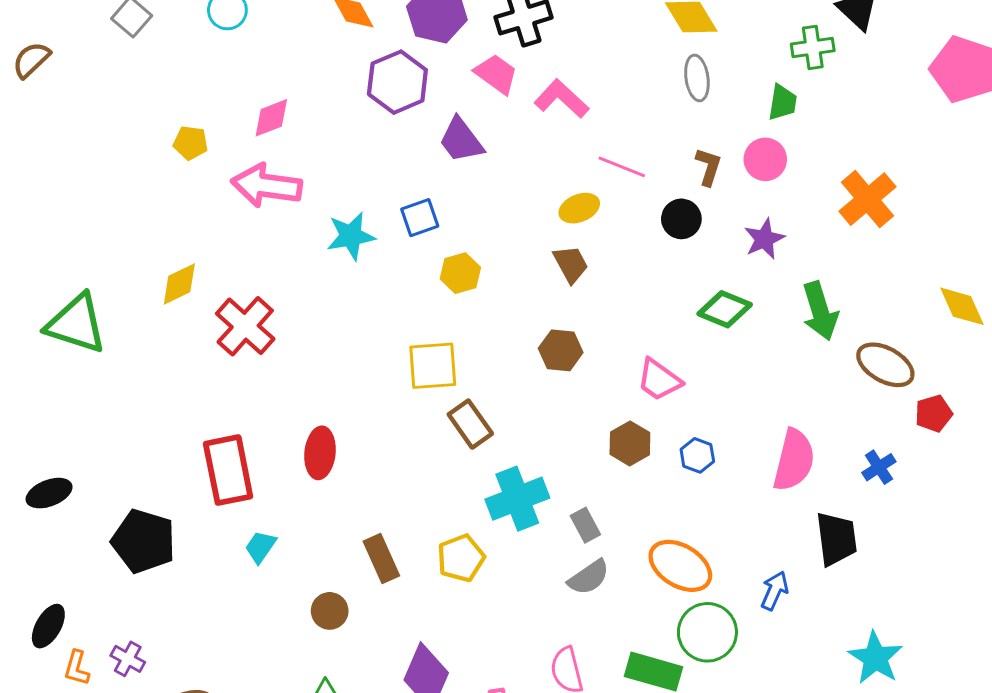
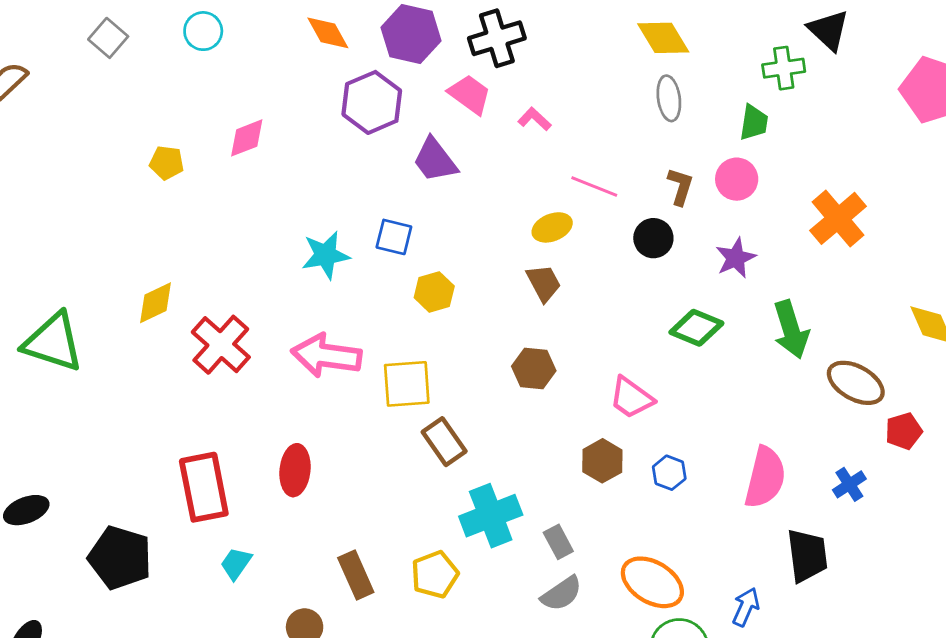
pink L-shape: (561, 99) -> (534, 119), size x0.6
pink arrow: (267, 186) -> (326, 356), moved
blue square: (420, 218) -> (394, 237), turned 33

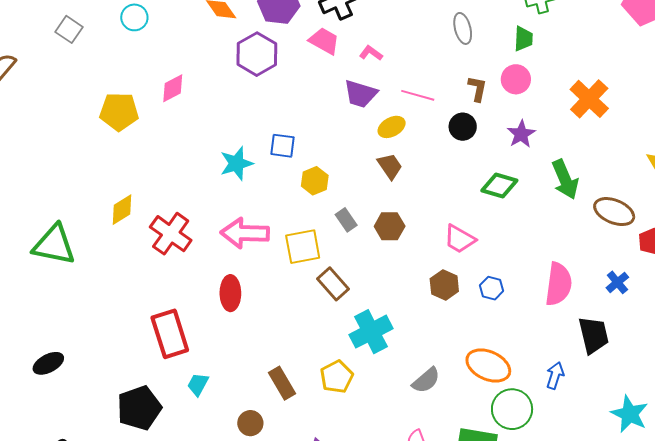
purple trapezoid: (435, 160) -> (360, 94), moved, turned -30
yellow pentagon: (167, 163) -> (119, 112), size x1.6
red ellipse: (295, 470) -> (230, 293), moved
gray rectangle: (558, 542) -> (346, 220), moved
black pentagon: (120, 558) -> (139, 408), moved, turned -30

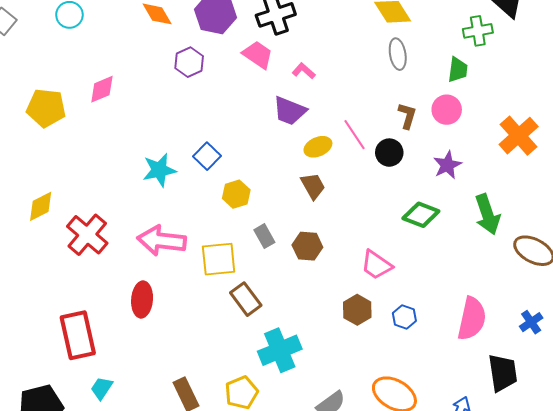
purple hexagon: (257, 54) -> (189, 62), size x0.7
pink line: (418, 95) -> (354, 135), moved, turned 36
blue square: (282, 146) -> (207, 156), turned 32

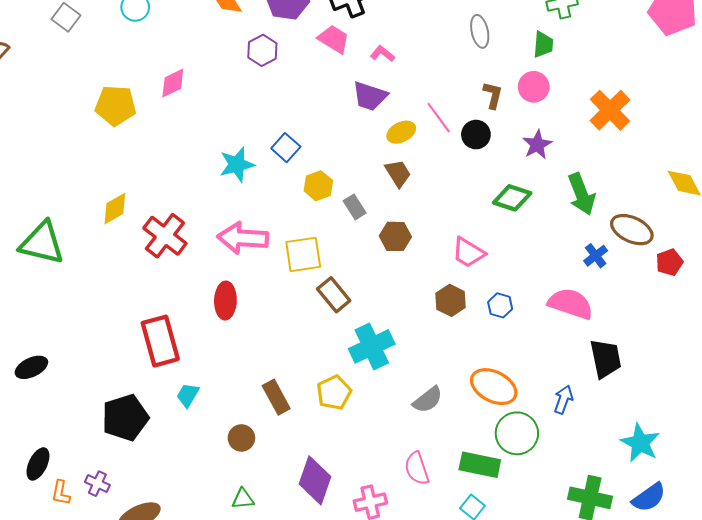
gray rectangle: (264, 236) -> (355, 207), moved
pink semicircle: (472, 319) -> (571, 304), turned -81
blue cross: (531, 322) -> (596, 256), moved

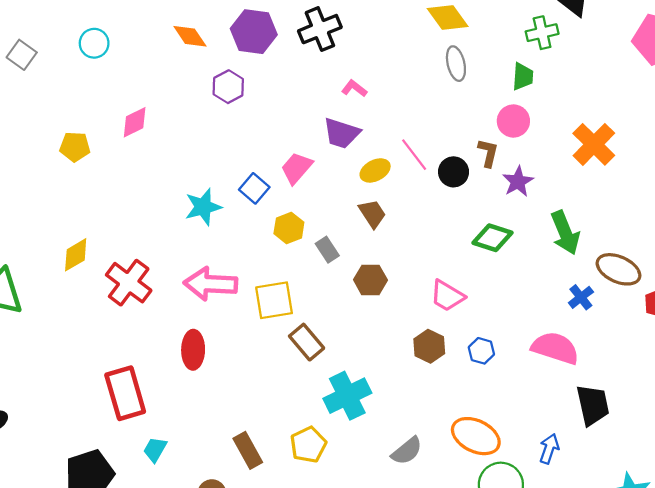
pink trapezoid: (334, 39) -> (297, 168), moved, turned -80
brown L-shape: (493, 95) -> (488, 153), moved
yellow pentagon: (115, 105) -> (75, 147), size x0.7

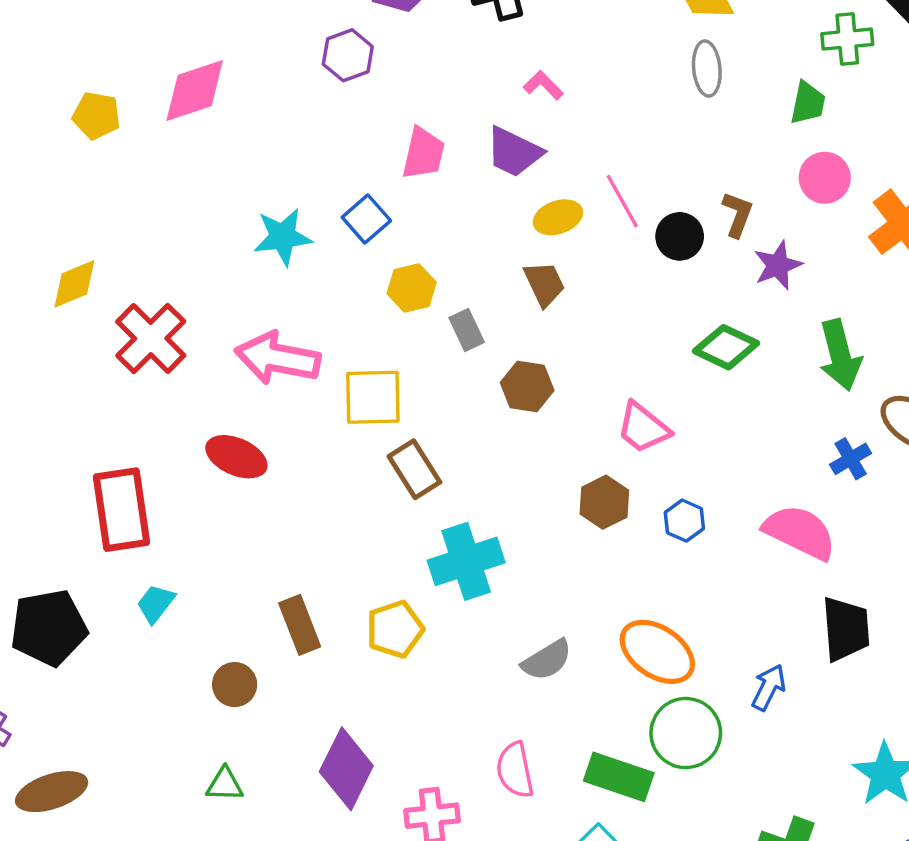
pink circle: (513, 121) -> (825, 178), moved
pink diamond: (135, 122) -> (195, 91), size x1.4
pink trapezoid: (297, 168) -> (423, 153), moved, turned 144
red ellipse: (193, 350) -> (236, 457), turned -75

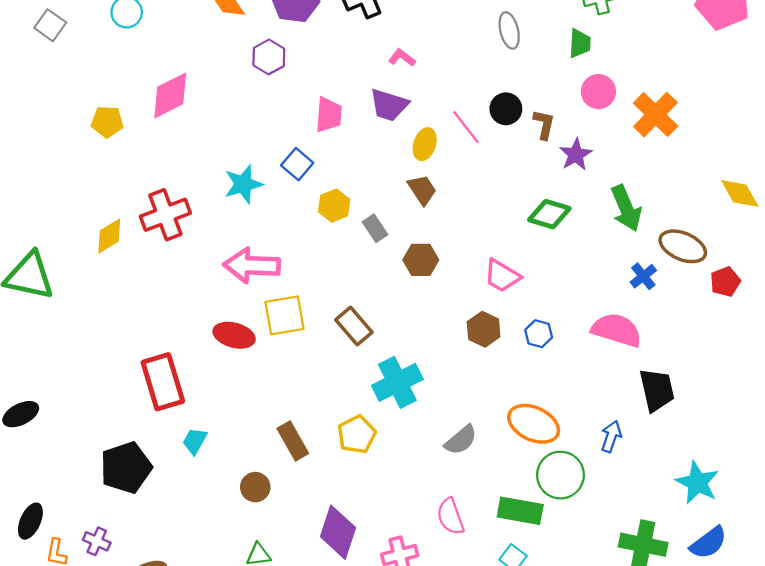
yellow ellipse: (558, 217) -> (425, 144), turned -44
black circle: (680, 236) -> (506, 109), moved
red cross: (151, 339) -> (165, 215), moved, turned 33
yellow square: (373, 397) -> (285, 315), moved

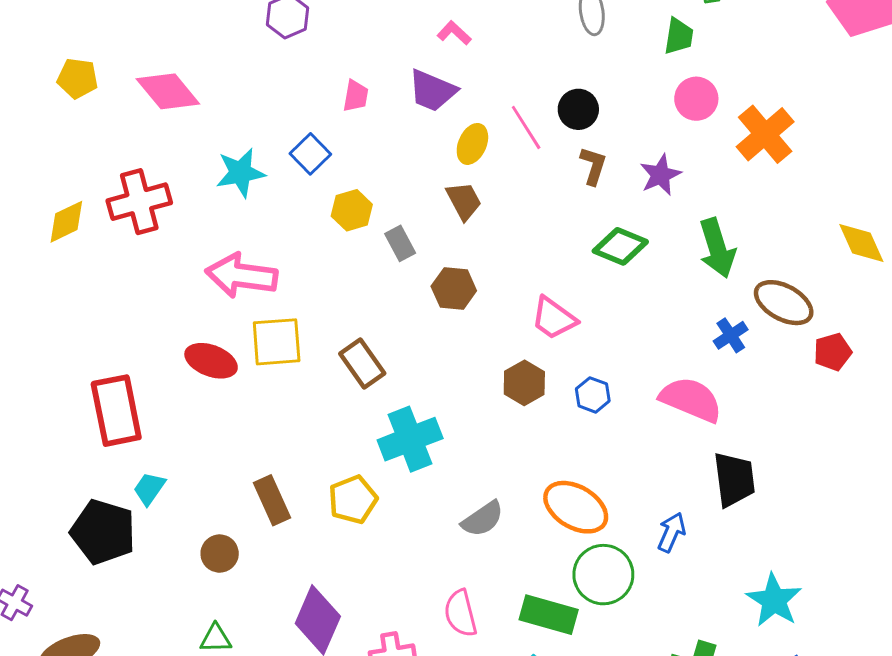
pink diamond: (170, 95) -> (168, 91), moved, turned 72
pink trapezoid: (329, 115) -> (356, 96), size x0.7
brown L-shape: (544, 125) -> (593, 166), moved
black pentagon: (126, 468) -> (103, 532), moved, turned 30

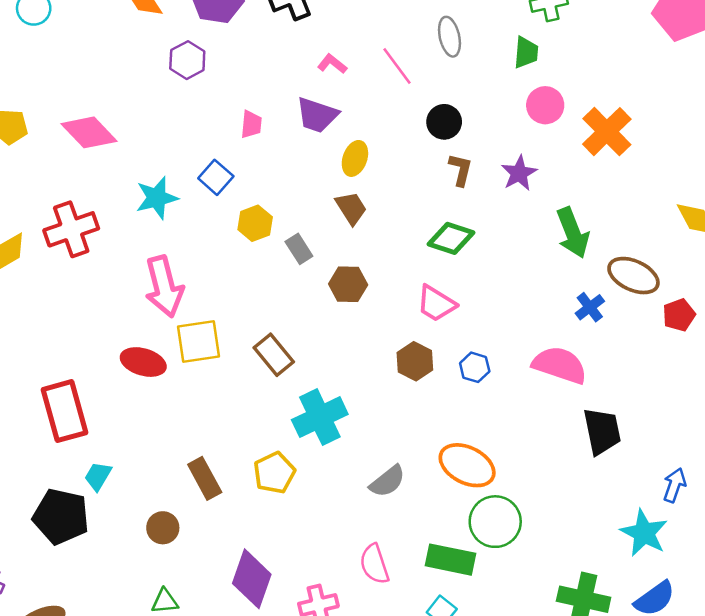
pink line: (526, 127) -> (397, 66), moved
green diamond: (620, 246) -> (451, 238), moved
pink arrow: (242, 276) -> (164, 287), turned -108
blue arrow: (671, 532) -> (674, 485), moved

